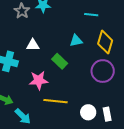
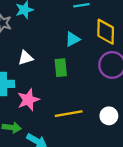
green rectangle: (60, 61) -> (61, 68), turned 56
pink star: (39, 80) -> (28, 100), moved

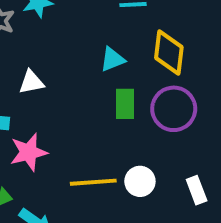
green rectangle: (61, 68) -> (125, 104), moved
white circle: (109, 116) -> (140, 181), moved

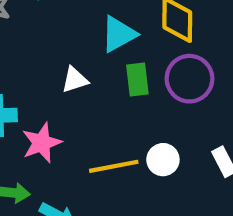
cyan triangle: (113, 59) -> (119, 34), size x1.4
white triangle: (31, 82) -> (75, 80), moved

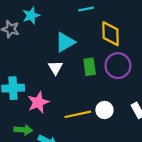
cyan triangle: (119, 34) -> (65, 42), moved
white triangle: (75, 80) -> (55, 68), turned -42

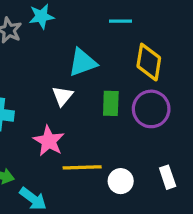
pink star: (38, 102) -> (49, 141), moved, turned -30
white circle: (104, 110) -> (121, 181), moved

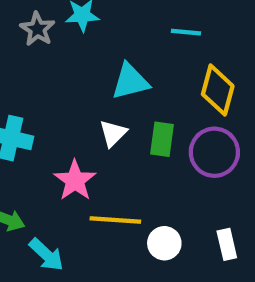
white triangle: (63, 96) -> (113, 133), moved

